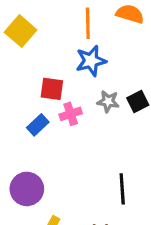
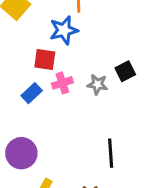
blue star: (91, 61) -> (64, 30), moved
gray star: (108, 101) -> (97, 84), moved

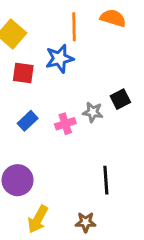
red square: (45, 59) -> (23, 73), moved
pink cross: (62, 83) -> (65, 124), moved

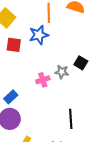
black square: (120, 99) -> (81, 63), turned -32
blue rectangle: (28, 121) -> (11, 97), moved

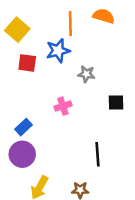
black square: (81, 63) -> (116, 102), moved, turned -32
gray star: (62, 72) -> (86, 74), moved

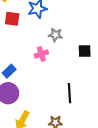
gray star: (86, 74) -> (55, 35), moved

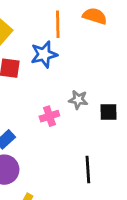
gray star: (55, 35) -> (78, 100), moved

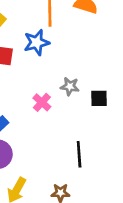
pink cross: (49, 116) -> (42, 102), turned -30

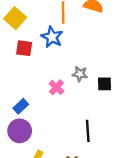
blue star: (37, 43) -> (52, 37), turned -30

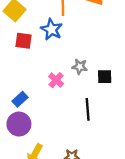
black line: (88, 131) -> (88, 109), moved

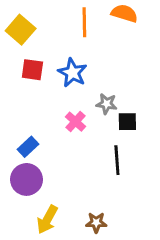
blue star: (52, 29) -> (72, 73), moved
black square: (105, 77) -> (127, 122), moved

